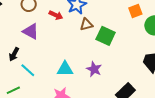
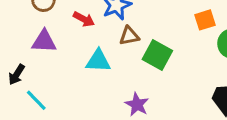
purple triangle: (31, 31) -> (44, 41), turned -30
cyan triangle: (65, 69) -> (98, 61), moved

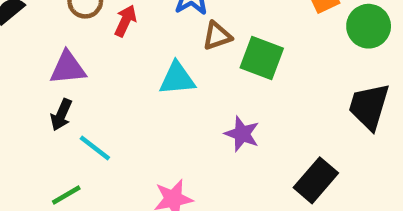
red arrow: (84, 19) -> (125, 21), moved, turned -85
purple triangle: (44, 41) -> (68, 68), moved

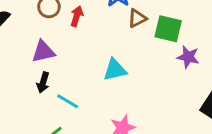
cyan triangle: (177, 78) -> (115, 70), moved
purple star: (242, 134) -> (188, 57), moved

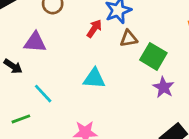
red arrow: (77, 16) -> (94, 29), moved
black arrow: (43, 82) -> (13, 66), moved, turned -90

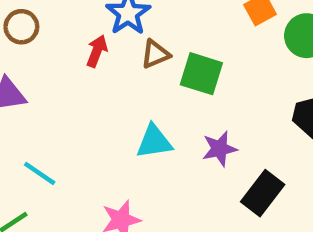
cyan triangle: (94, 78) -> (154, 142), moved
purple star: (163, 87) -> (220, 149), moved, turned -30

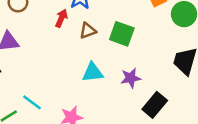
brown triangle: (155, 54) -> (88, 31), moved
cyan line: (40, 173) -> (32, 102), moved

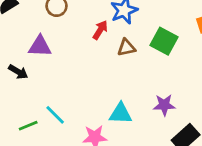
green square: (122, 34) -> (164, 41), moved
cyan triangle: (93, 72) -> (121, 113), moved

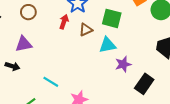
cyan triangle: (121, 113) -> (107, 45), moved
cyan line: (55, 115) -> (51, 82), moved

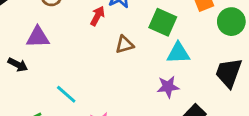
brown triangle: (86, 30) -> (124, 45), moved
cyan triangle: (107, 45) -> (178, 53), moved

